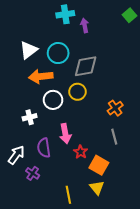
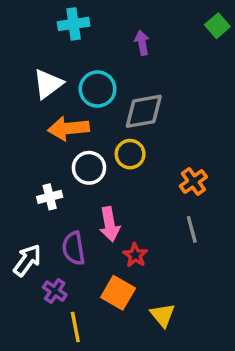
cyan cross: (65, 14) -> (74, 24), moved
orange square: (99, 165) -> (118, 293), moved
yellow line: (68, 195) -> (75, 327), moved

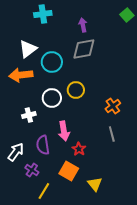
cyan circle: (98, 89) -> (52, 62), moved
gray diamond: (144, 111) -> (84, 49), moved
orange arrow: (68, 128) -> (21, 75), moved
yellow line: (75, 327) -> (44, 191), turned 42

